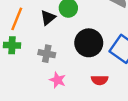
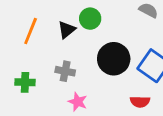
green cross: (12, 45) -> (25, 82), moved
red semicircle: (100, 80) -> (140, 102), moved

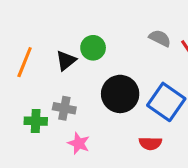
green cross: (25, 82) -> (36, 121), moved

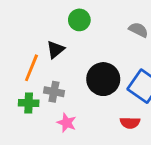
green circle: (93, 48) -> (79, 20), moved
orange line: (25, 62) -> (31, 68), moved

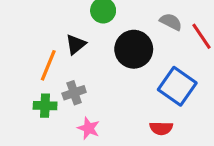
black circle: (103, 79) -> (134, 49), moved
gray cross: (54, 92) -> (74, 93), turned -30

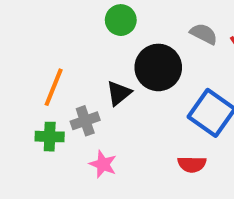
black triangle: (76, 44) -> (119, 93), moved

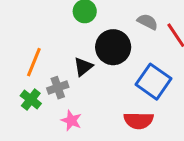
green cross: (50, 137) -> (31, 100), turned 36
red semicircle: (192, 164) -> (139, 120), size x1.4

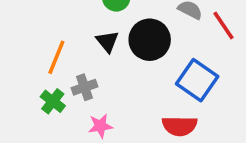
black triangle: (83, 67) -> (107, 41), moved, turned -30
pink star: (71, 120) -> (100, 126), turned -30

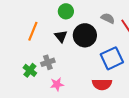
orange line: (56, 57) -> (33, 31), moved
blue square: (197, 80) -> (112, 58), turned 30

